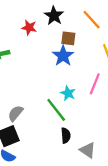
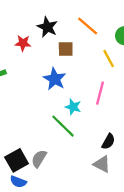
blue star: (63, 56) -> (55, 79), moved
gray semicircle: (16, 113) -> (39, 159), moved
black semicircle: (66, 136) -> (108, 141), moved, turned 40

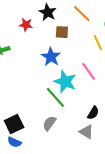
pink line: (100, 93) -> (89, 71), turned -54
cyan star: (73, 107) -> (65, 82), size x1.6
gray semicircle: (39, 159) -> (49, 123), moved

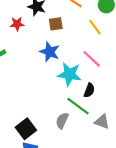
green line: (55, 97) -> (78, 106), moved
black semicircle: (93, 113) -> (89, 90), moved

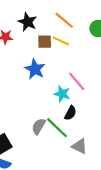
yellow line: (95, 27) -> (61, 41), moved, turned -35
cyan star: (69, 74) -> (62, 94), moved, size x0.7
gray semicircle: (62, 121) -> (39, 126), moved

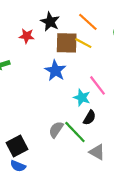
brown square: (45, 42) -> (67, 43), size x1.5

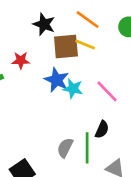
red star: (27, 36) -> (21, 60), moved
cyan star: (82, 98) -> (73, 89), moved
green line: (75, 132) -> (87, 148), turned 50

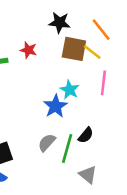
black star: (44, 24) -> (60, 23), turned -30
blue star: (57, 80) -> (55, 106), moved
pink line: (107, 91) -> (103, 83), moved, turned 35

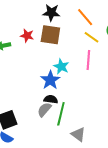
brown square: (74, 49) -> (50, 35), moved
yellow line: (92, 52) -> (91, 37), moved
black semicircle: (86, 135) -> (51, 99), moved, turned -120

